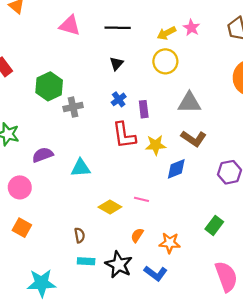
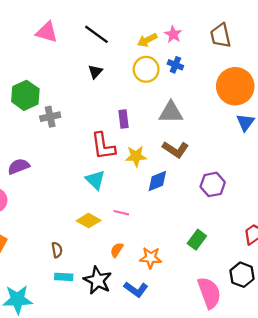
black line: (118, 28) -> (96, 34), turned 35
blue cross: (119, 99) -> (175, 65), moved, turned -32
cyan triangle: (81, 168) -> (95, 180), moved, turned 48

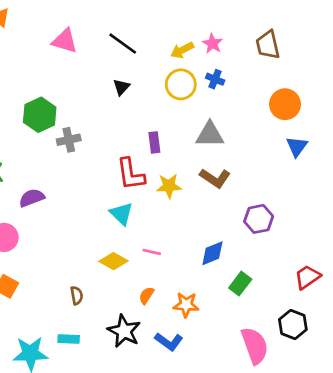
orange circle: (235, 86) -> (285, 104), size x0.7
blue diamond: (157, 181) -> (212, 253), moved
cyan rectangle: (64, 277) -> (69, 339), moved

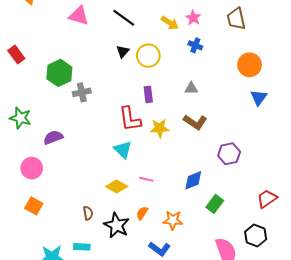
yellow arrow: (182, 50) -> (170, 23), turned -120
yellow circle: (181, 84) -> (148, 56), moved
gray triangle: (210, 135) -> (191, 88), size x0.6
black star: (124, 331) -> (117, 225), moved

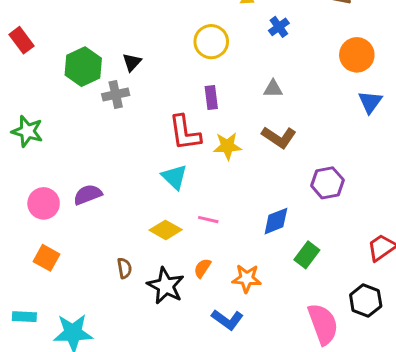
blue cross: (195, 45) -> (279, 27), turned 32
black triangle: (123, 51) -> (132, 62), moved
purple semicircle: (53, 137) -> (88, 195), moved
cyan rectangle: (82, 247) -> (24, 317), moved

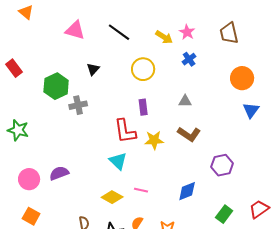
black triangle: (132, 62) -> (93, 69), moved
green rectangle: (307, 255) -> (224, 214), moved

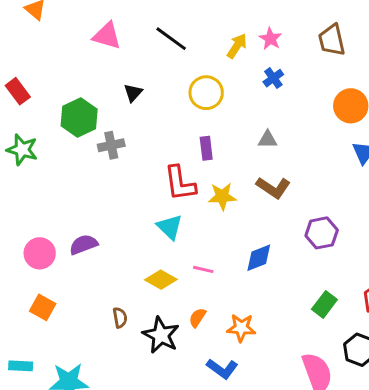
yellow arrow: (164, 37) -> (237, 46), turned -90
green star: (18, 130) -> (22, 150), moved
blue diamond: (187, 191) -> (259, 258), moved

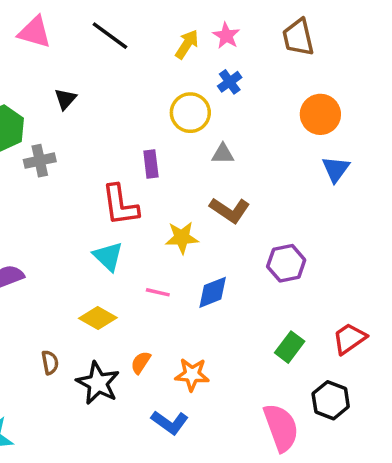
yellow circle: (206, 93) -> (190, 113), moved
yellow star: (222, 196) -> (182, 238), moved
pink line: (203, 269) -> (158, 292), moved

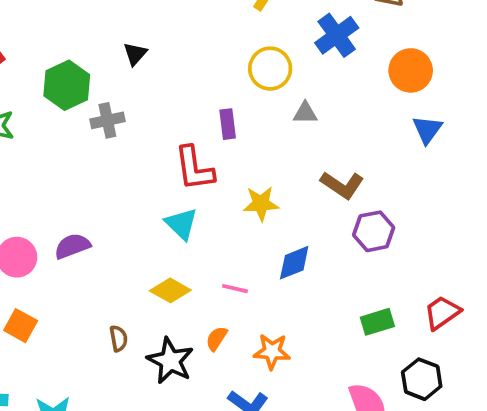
blue cross: (230, 82) -> (337, 35), moved, size x1.6
brown L-shape: (230, 210) -> (342, 185), moved
pink line: (158, 292) -> (235, 289), moved
green rectangle: (290, 347) -> (377, 322), turned 36

